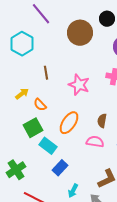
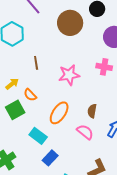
pink star: (79, 85) -> (69, 75), turned -30
green square: (33, 128) -> (15, 110), moved
pink semicircle: (95, 142) -> (85, 132), turned 30

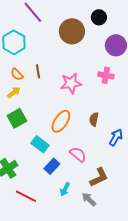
orange semicircle: (30, 95) -> (17, 74), moved
pink semicircle: (85, 132) -> (78, 154), moved

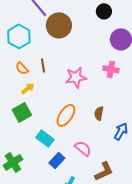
brown circle: (72, 31) -> (59, 25), moved
yellow arrow: (14, 92) -> (28, 88), moved

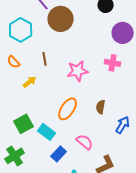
orange semicircle: (22, 68) -> (14, 62), moved
green square: (22, 112) -> (24, 124), moved

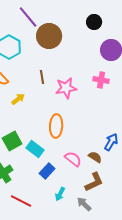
brown line: (45, 59) -> (42, 77), moved
brown semicircle: (101, 107) -> (95, 157), moved, turned 112
orange ellipse: (68, 109) -> (56, 126), turned -30

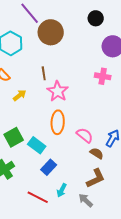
pink star: (66, 88) -> (58, 91), moved, turned -30
pink semicircle: (73, 159) -> (85, 135), moved
red line: (21, 201) -> (38, 197), moved

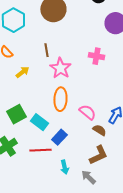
pink cross: (103, 76) -> (96, 56), moved
blue rectangle: (49, 167) -> (59, 137), moved
cyan arrow: (62, 190) -> (64, 167), turned -40
red line: (38, 197) -> (40, 150), moved, turned -30

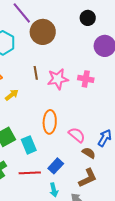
pink star: (60, 68) -> (58, 79), moved, turned 30
cyan rectangle: (39, 122) -> (29, 145), turned 30
blue rectangle: (59, 137) -> (56, 166), moved

